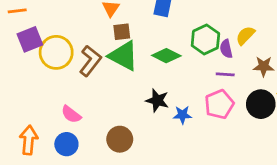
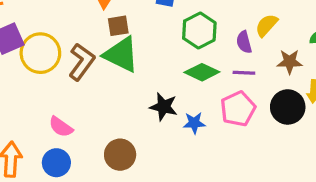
green hexagon: (205, 40) -> (199, 31), moved
green diamond: (166, 56) -> (202, 72), moved

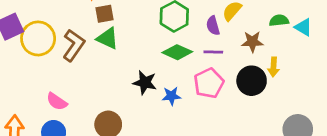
green triangle: (121, 55) -> (108, 38), size x0.7

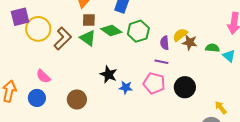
brown star: (252, 42) -> (190, 42), moved
green diamond: (177, 52) -> (111, 31), moved
yellow arrow: (274, 67) -> (221, 108), moved, turned 128
pink pentagon: (209, 83) -> (154, 83), turned 30

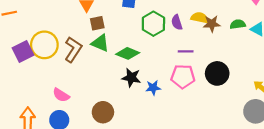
purple square: (20, 17) -> (23, 52), moved
green diamond: (111, 31) -> (128, 53), moved
yellow semicircle: (180, 35) -> (200, 18), turned 63
purple semicircle: (165, 43) -> (177, 22), moved

